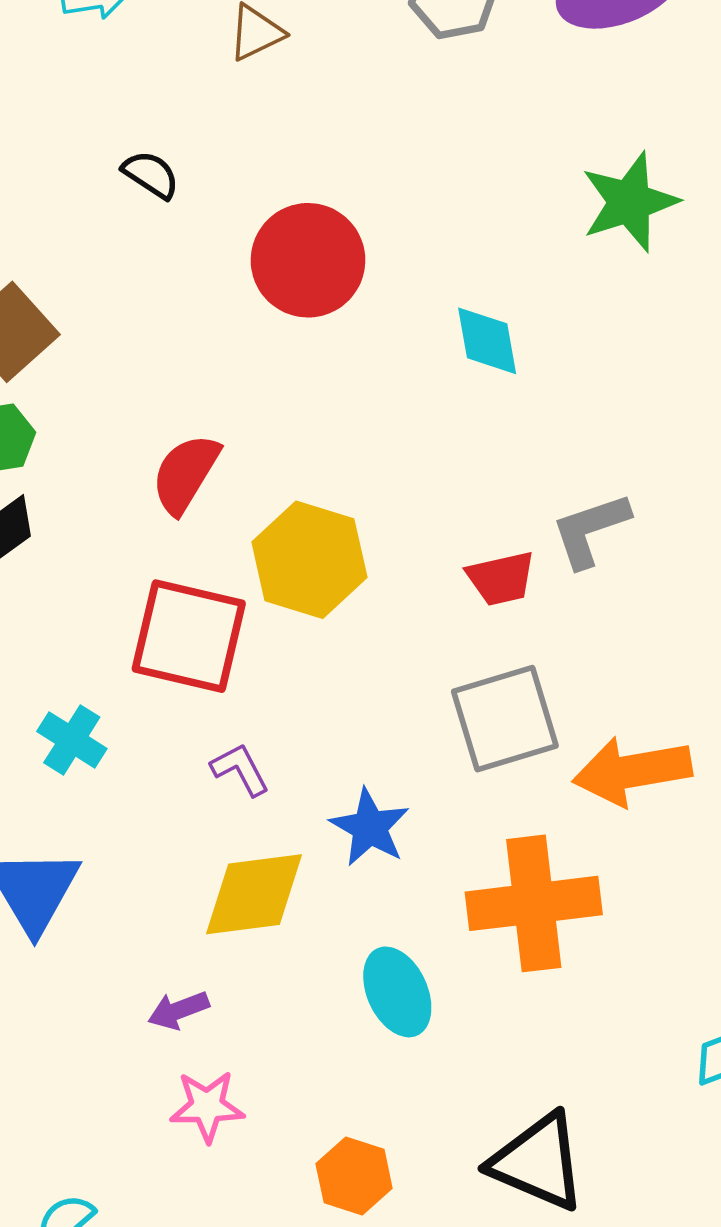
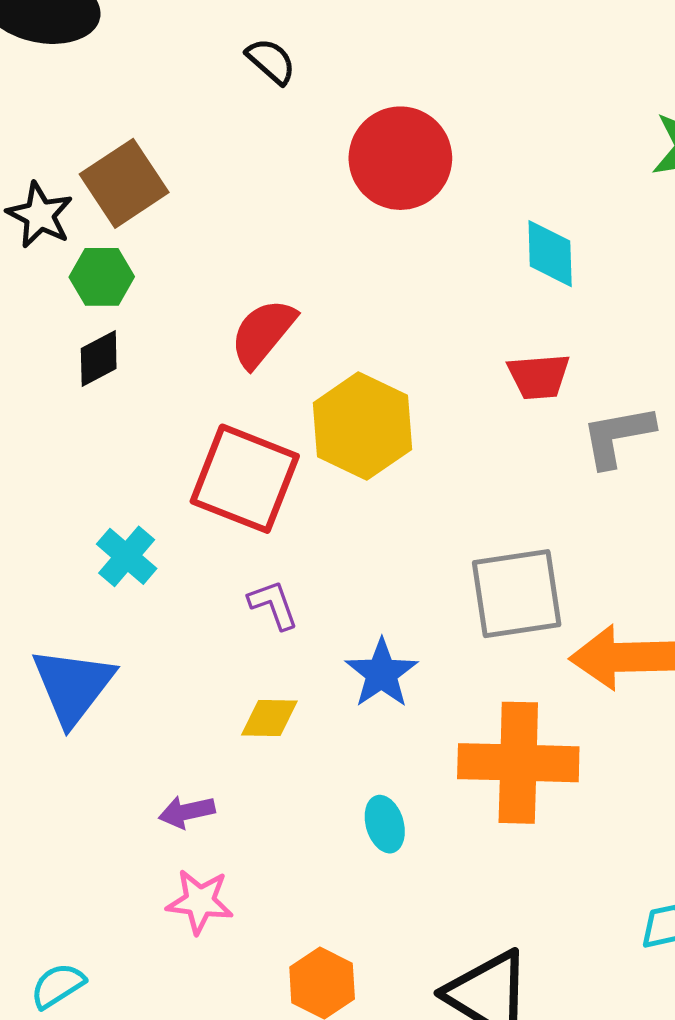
red trapezoid: (501, 578) -> (539, 376), moved
yellow diamond: (254, 894) -> (269, 718), size x0.6
cyan ellipse: (397, 992) -> (385, 824), size x0.7

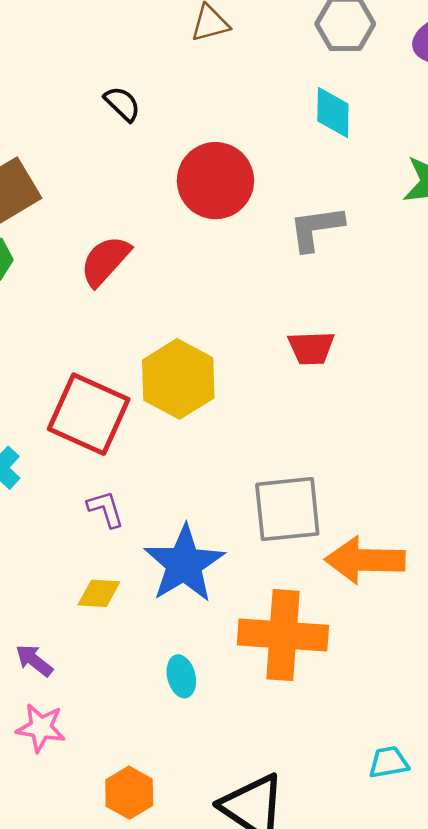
cyan diamond: (550, 254) -> (333, 113), moved
red semicircle: (263, 333) -> (105, 261), moved
gray L-shape: (618, 436) -> (316, 228), moved
blue star: (382, 673) -> (184, 564), size x1.5
purple arrow: (187, 812) -> (34, 661), turned 48

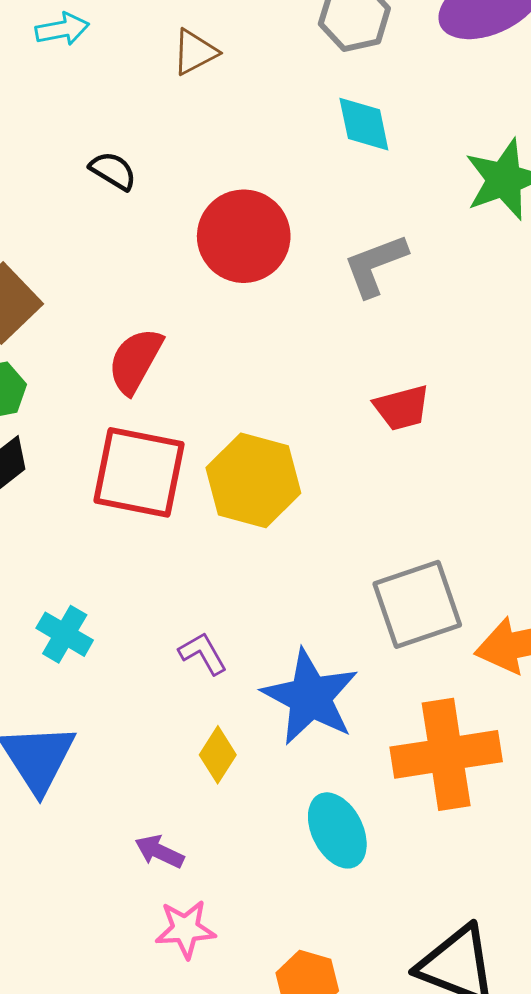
red square: (89, 414) -> (139, 472), moved
yellow diamond: (99, 593) -> (218, 755), turned -48
cyan ellipse: (181, 676) -> (337, 830), size x1.5

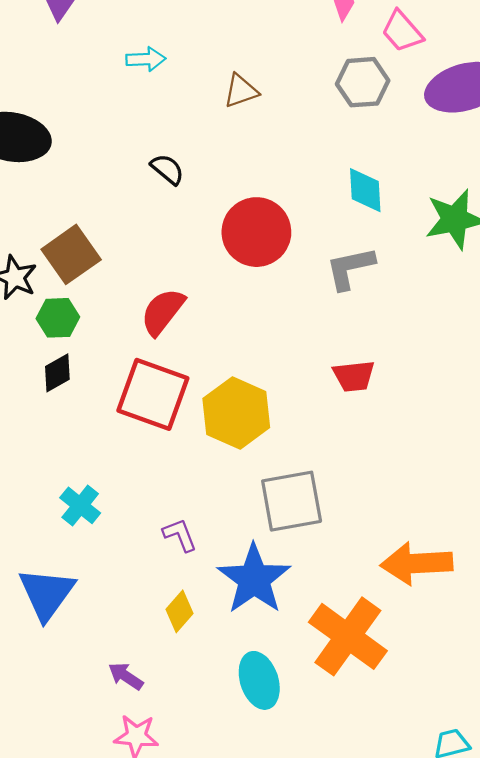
cyan diamond: (364, 124) -> (365, 190), moved
gray square: (417, 604) -> (292, 501), moved
orange cross: (446, 754) -> (348, 636), turned 36

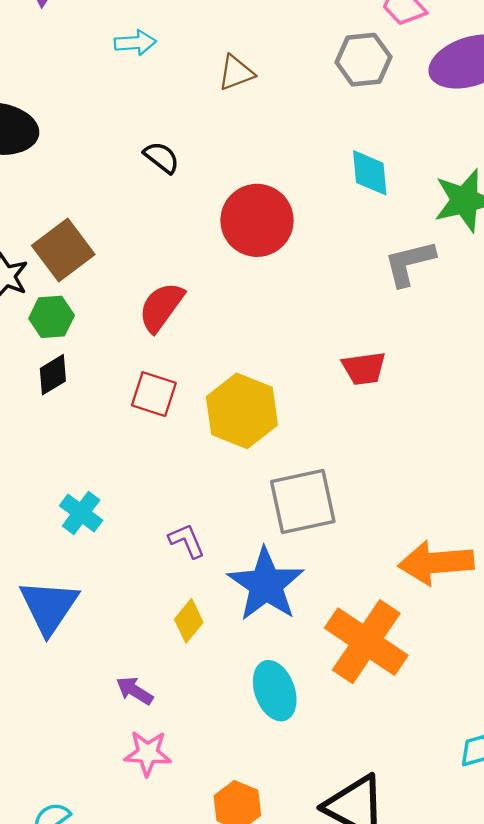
gray L-shape: (350, 268) -> (409, 263), moved
red square: (153, 394) -> (154, 394), size x0.6

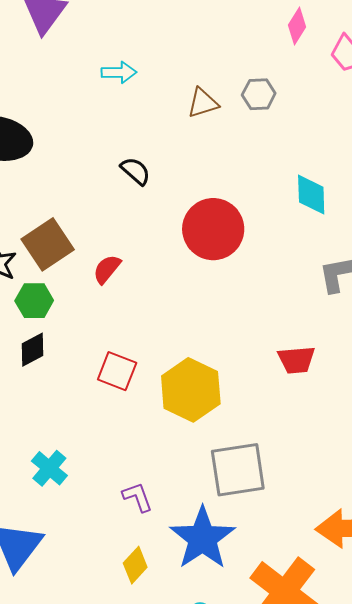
gray hexagon: (363, 60) -> (259, 94), moved, size x0.7
red semicircle: (161, 307) -> (107, 269), moved, size x0.7

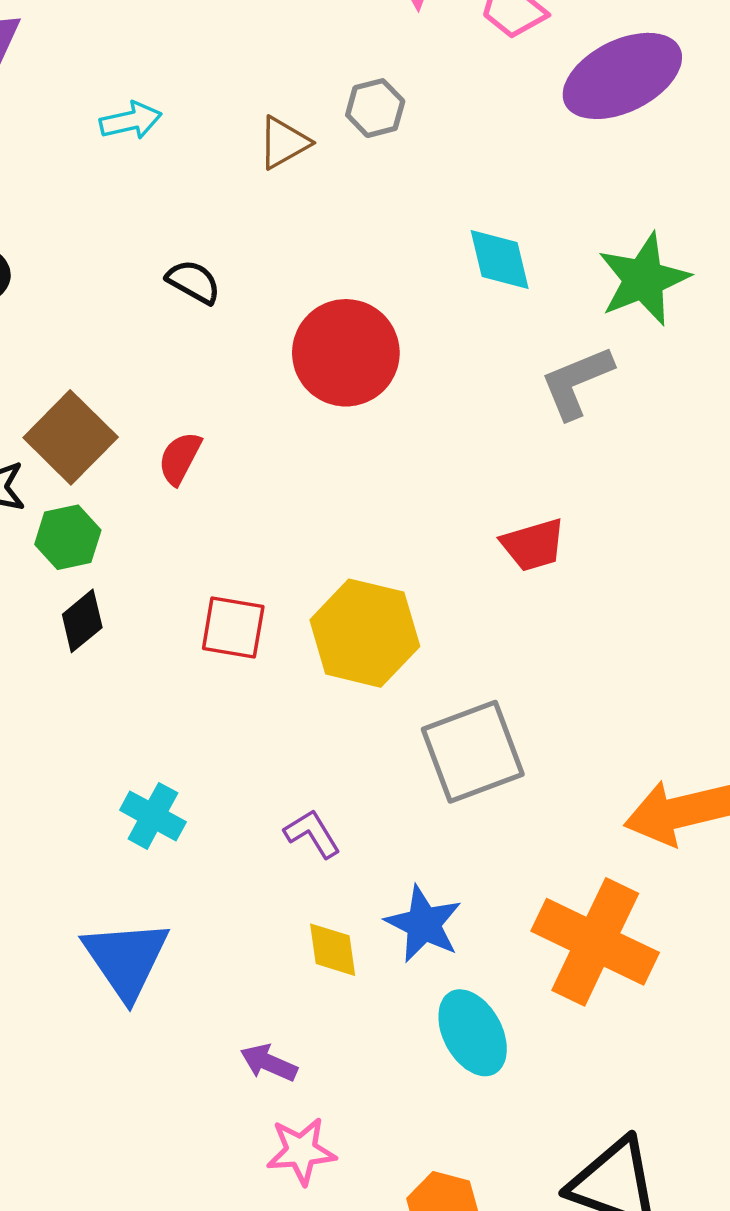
blue star: (202, 538) -> (424, 924), moved, size x0.7
yellow diamond: (135, 565) -> (333, 950), turned -39

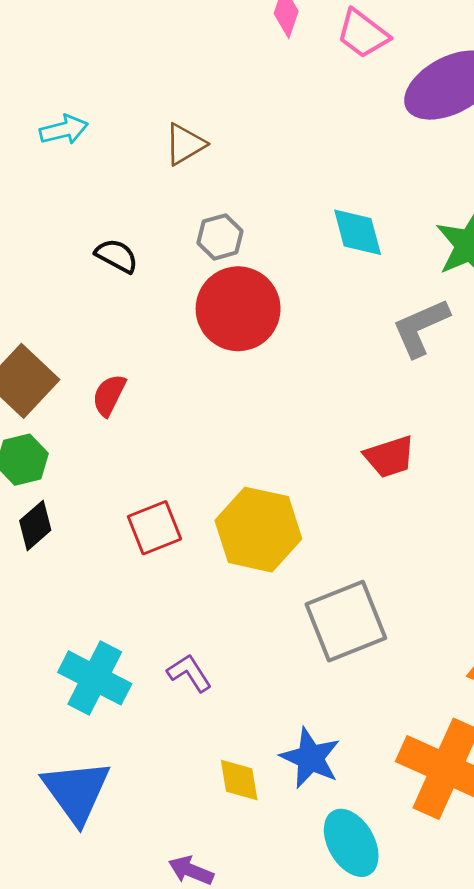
gray hexagon: (375, 108) -> (220, 237), moved
red square: (233, 627) -> (154, 528), turned -30
cyan cross: (153, 816) -> (95, 678), size x1.4
purple L-shape: (312, 834) -> (189, 673), moved

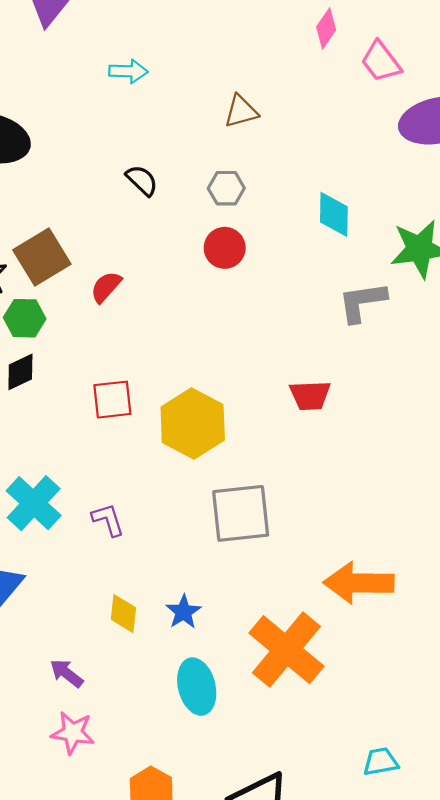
brown triangle: (185, 144) -> (241, 111), moved
red circle: (238, 309) -> (225, 248), size x0.6
blue star: (310, 758) -> (183, 612), size x0.7

